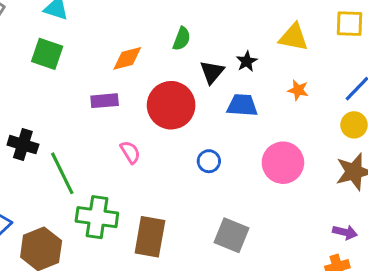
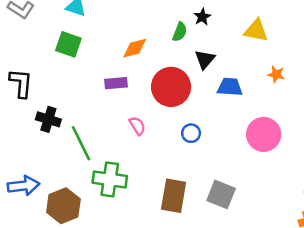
yellow triangle: (294, 37) -> (256, 31), moved
black star: (247, 61) -> (202, 17), moved
blue circle: (209, 161) -> (191, 133), moved
brown rectangle: (150, 237) -> (174, 196), moved

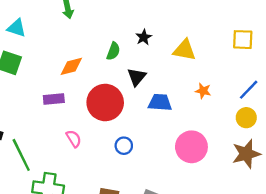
black star: (202, 17) -> (144, 37), moved

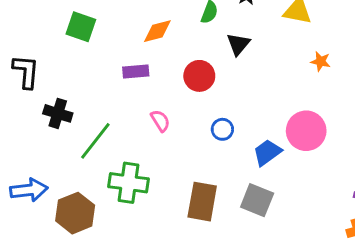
red circle: (105, 103) -> (199, 76), size x0.7
blue trapezoid: (160, 103) -> (267, 152), moved, turned -40
green line: (21, 155) -> (95, 141), turned 64

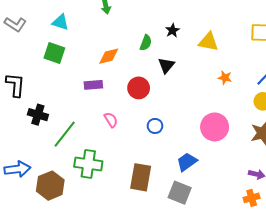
blue trapezoid: (267, 152) -> (187, 162), moved
gray square: (257, 200) -> (180, 193), moved

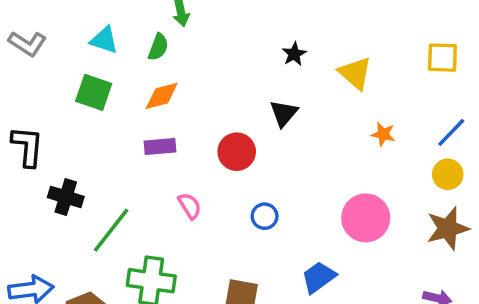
yellow triangle: (208, 42) -> (355, 73), turned 30
green semicircle: (146, 43) -> (158, 47), moved
orange diamond: (109, 56) -> (162, 96), moved

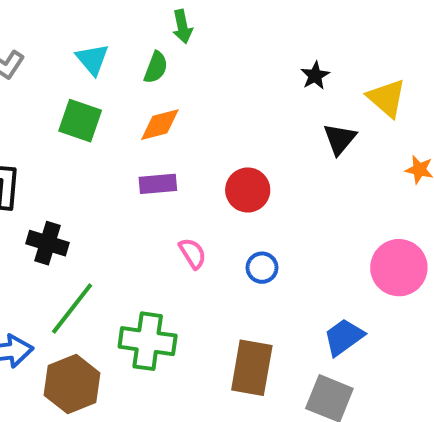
cyan triangle: (104, 40) -> (92, 59), turned 32
black triangle: (284, 113) -> (340, 139), moved
blue circle: (265, 216) -> (262, 268), moved
green line: (111, 230) -> (72, 308), moved

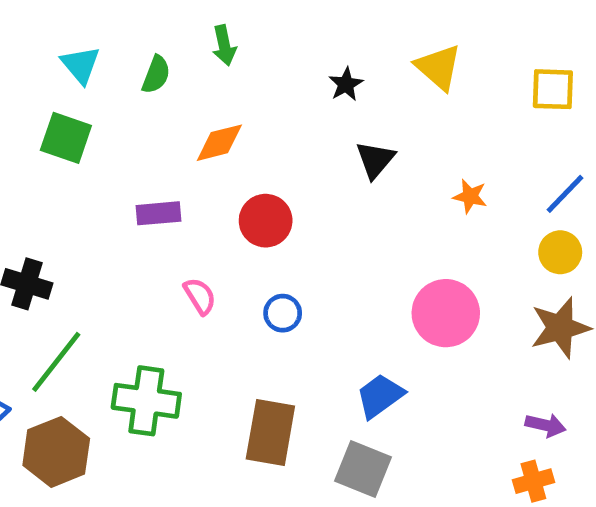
green arrow: (182, 27) -> (224, 45), moved
yellow triangle: (387, 98) -> (438, 67), moved
orange diamond: (160, 125) -> (219, 143), moved

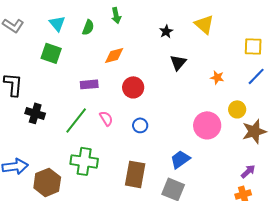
yellow square: (553, 89) -> (253, 46), moved
yellow circle: (560, 252) -> (237, 109), moved
green line: (56, 362) -> (76, 120), moved
purple arrow: (546, 425) -> (248, 171), turned -56

